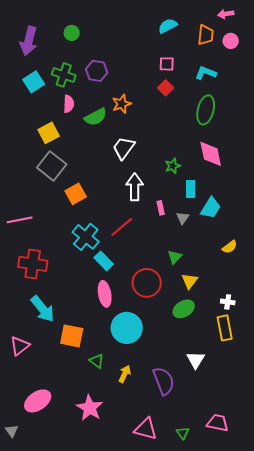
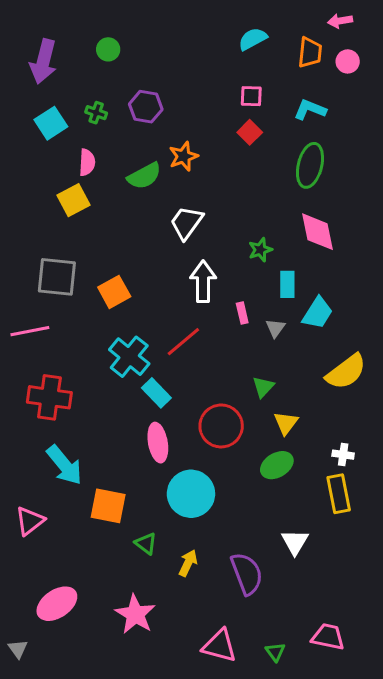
green cross: (64, 75) -> (96, 113), size x0.6
pink semicircle: (69, 104) -> (87, 162), moved
gray square: (52, 166) -> (57, 277), moved, turned -32
yellow semicircle: (230, 247) -> (346, 372), size x1.8

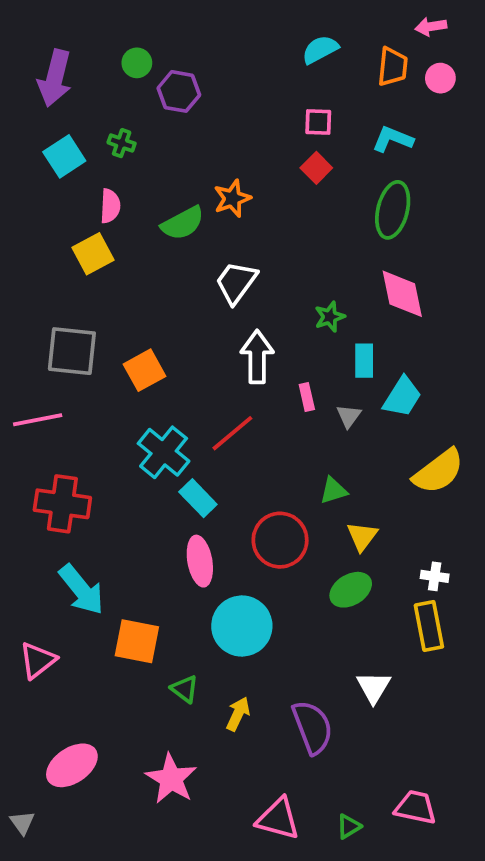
purple hexagon: (146, 107) -> (179, 91), moved
green triangle: (263, 387) -> (333, 490), turned 30
green triangle: (275, 652) -> (349, 826), turned 35

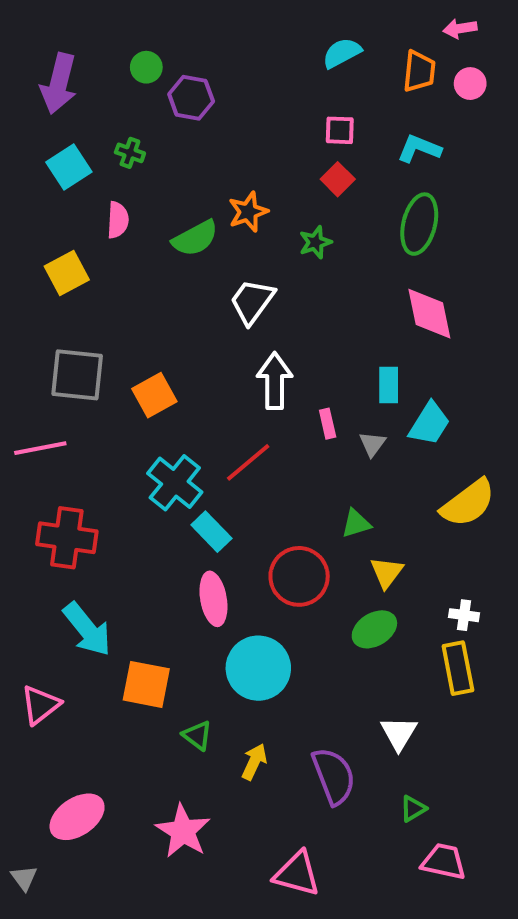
yellow square: (93, 254) -> (67, 273), moved
green star: (330, 317) -> (315, 242), moved
green triangle: (349, 826) -> (413, 809), moved

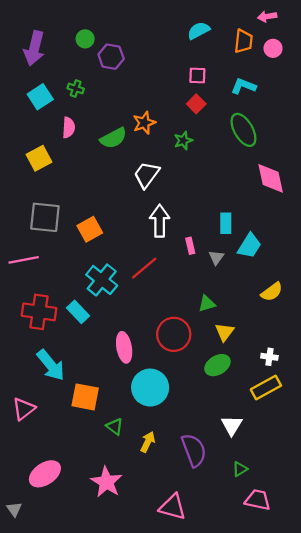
green ellipse: (419, 224) -> (243, 130), turned -44
pink diamond: (429, 314) -> (271, 178), moved
yellow semicircle: (468, 503) -> (272, 292), size x0.7
cyan rectangle: (211, 532) -> (78, 312), moved
yellow rectangle: (458, 668) -> (266, 388), turned 72

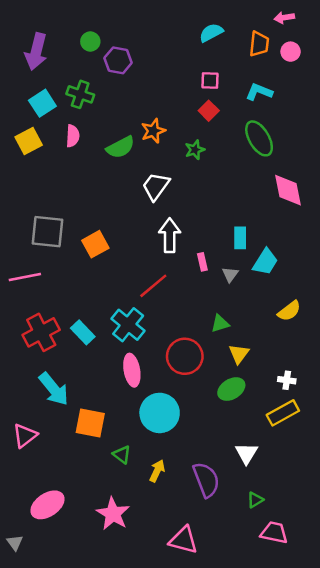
green cross: (76, 89) -> (80, 94), size x1.5
yellow square: (39, 158) -> (29, 141), moved
cyan cross: (102, 280) -> (128, 325), moved
red cross: (39, 312) -> (41, 332), turned -36

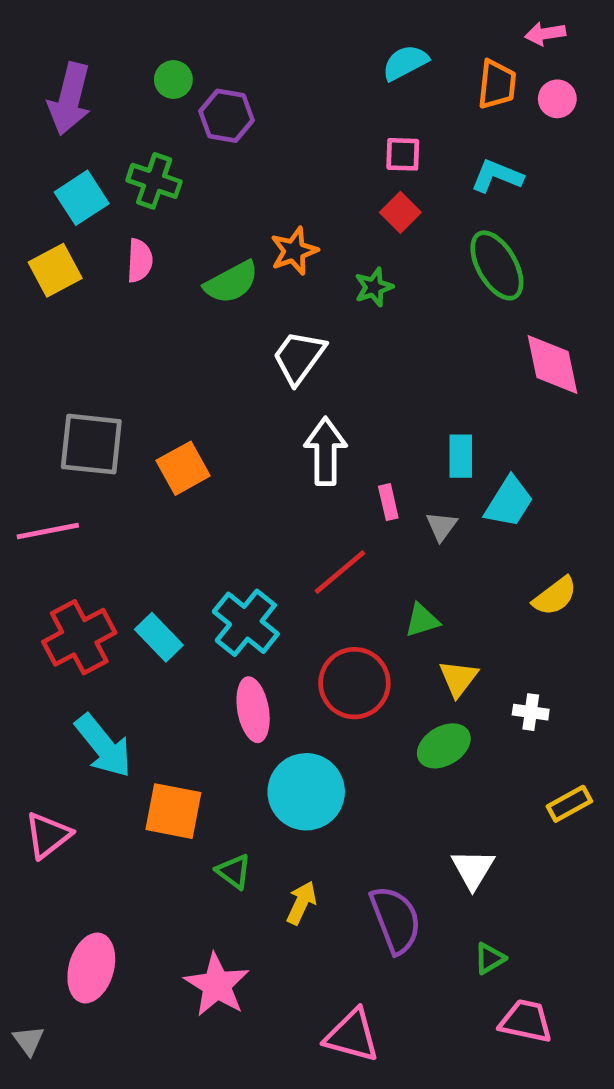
red line: (153, 286) -> (340, 572), moved
white cross: (287, 380) -> (531, 712), moved
yellow rectangle: (283, 413) -> (569, 804), moved, size x0.7
pink ellipse: (48, 505) -> (91, 968), turned -40

